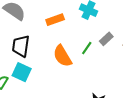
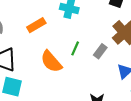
gray rectangle: (106, 39) -> (100, 51), moved

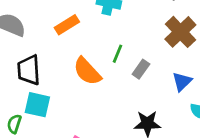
gray rectangle: (100, 51) -> (141, 69), moved

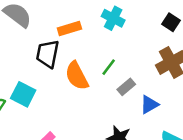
black trapezoid: (29, 70) -> (48, 54), moved
blue triangle: (182, 82) -> (149, 104), moved

